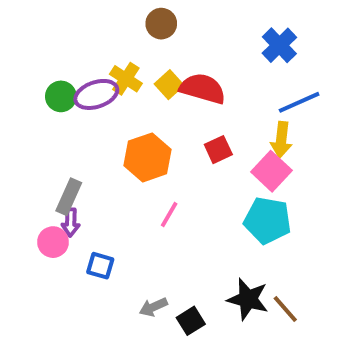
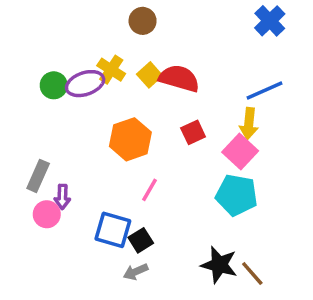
blue cross: (279, 45) -> (270, 21), moved
gray rectangle: (69, 197) -> (38, 176), moved
blue square: (100, 266) -> (113, 230), moved, size x1.5
black square: (191, 321) -> (141, 240), moved

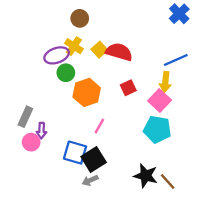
brown circle: (143, 21) -> (80, 18), moved
green circle: (54, 85) -> (66, 73), moved
black square: (141, 240) -> (94, 160), size x1.5

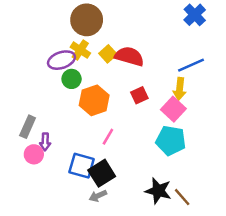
brown circle: (80, 18) -> (87, 20), size x1.6

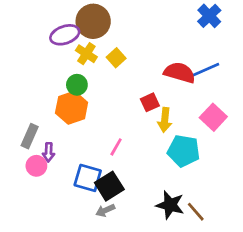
red semicircle: (129, 56) -> (180, 73), moved
purple ellipse: (61, 60) -> (65, 35), moved
yellow arrow: (180, 89) -> (165, 120), moved
orange hexagon: (94, 100) -> (72, 108), moved
pink square: (173, 109) -> (213, 117), moved

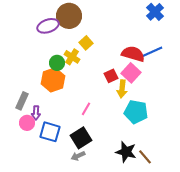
yellow cross: (86, 54) -> (72, 57), moved
pink square: (213, 117) -> (131, 73), moved
blue square: (88, 178) -> (50, 132), moved

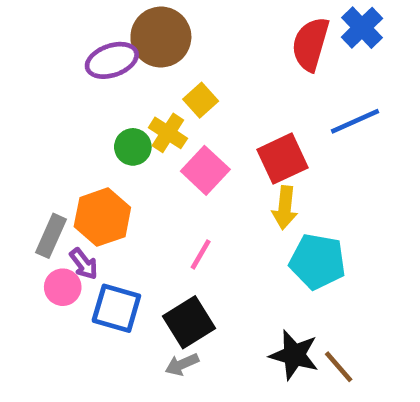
red semicircle: (133, 54) -> (311, 44), moved, turned -90
pink square: (131, 73) -> (205, 170), moved
red square: (111, 76) -> (282, 159), moved, size x1.5
orange hexagon: (53, 80) -> (102, 217), moved
purple arrow: (36, 113) -> (84, 264), turned -40

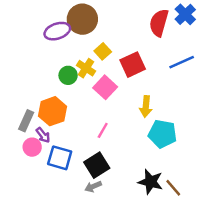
red square: (282, 159) -> (133, 65), moved

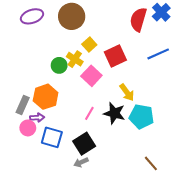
purple ellipse: (57, 31) -> (32, 16), moved
yellow arrow: (146, 106) -> (127, 92), turned -42
purple arrow: (43, 135) -> (37, 118), turned -56
black star: (151, 182) -> (114, 113), moved

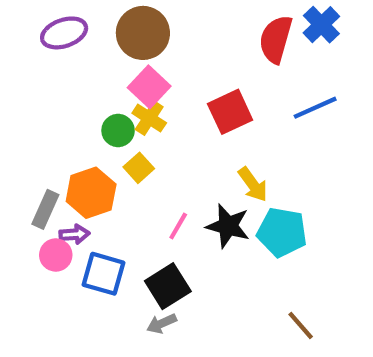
yellow square: (89, 45) -> (139, 168), moved
pink square: (91, 76) -> (149, 87), moved

